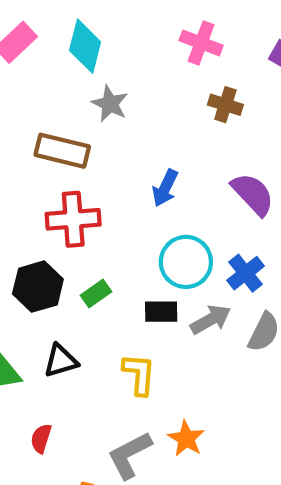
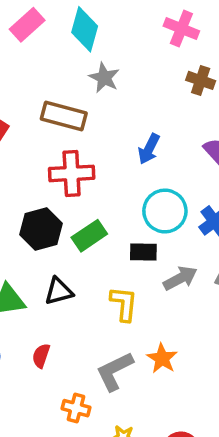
green rectangle: (96, 293) -> (89, 236), size x1.4
gray arrow: (211, 320) -> (180, 278), moved

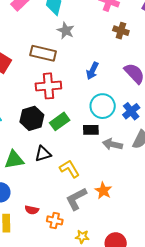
gray arrow: (180, 278) -> (112, 144), turned -138
yellow L-shape: (124, 304) -> (70, 169), moved, turned -35
red semicircle: (41, 356) -> (32, 210), moved, turned -96

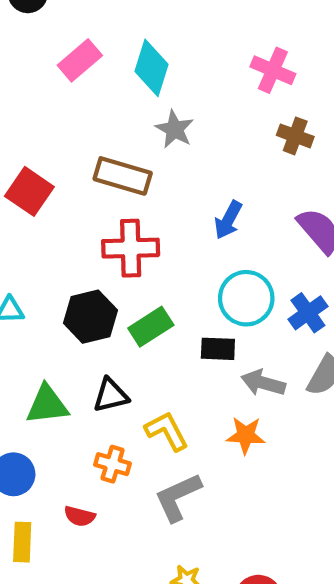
orange star: (103, 191) -> (246, 435), moved, turned -30
orange cross: (55, 220) -> (113, 464), moved

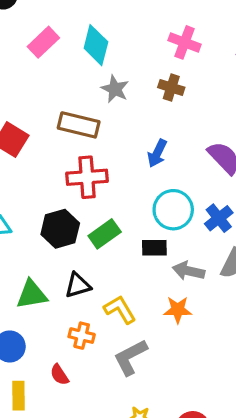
brown cross: (295, 136) -> (171, 87), moved
red semicircle: (80, 516) -> (59, 375), turned 45

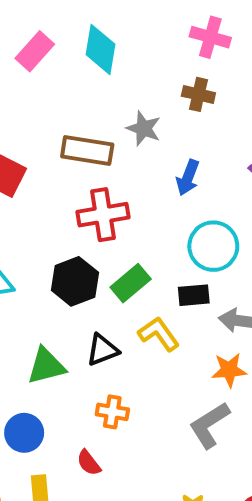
gray star: (115, 89) -> (144, 128), moved
yellow L-shape: (120, 309) -> (159, 334), moved
gray L-shape: (130, 357) -> (209, 425), moved

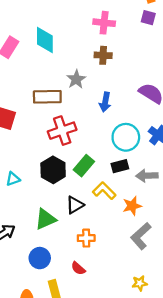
gray star: (144, 128) -> (76, 79), turned 30
orange star: (229, 370) -> (132, 206), moved

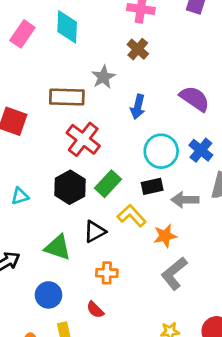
brown cross: (103, 55) -> (138, 49), turned 35
red cross: (62, 131) -> (83, 139), turned -36
green triangle: (45, 219) -> (58, 247), turned 40

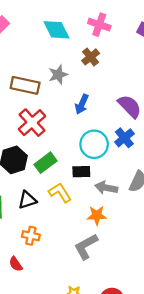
cyan diamond: (67, 27) -> (56, 30), moved, turned -40
blue cross: (201, 150) -> (124, 138), moved
orange star: (165, 236) -> (97, 215), moved

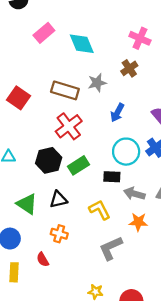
cyan diamond: (56, 30) -> (82, 44), moved
yellow L-shape: (60, 193) -> (100, 210), moved
orange star: (97, 215) -> (138, 222), moved

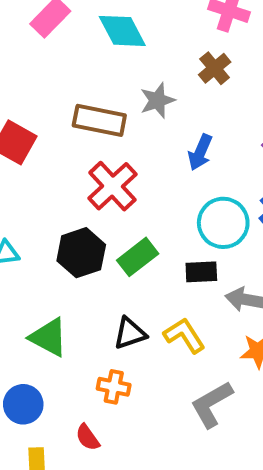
black triangle: (58, 199) -> (130, 333), moved

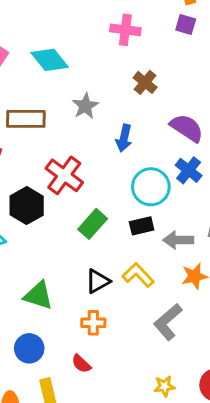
brown cross: (215, 68) -> (145, 82), moved
brown rectangle: (99, 120) -> (26, 119), moved
black hexagon: (81, 253) -> (27, 206), moved

